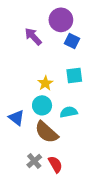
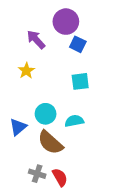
yellow star: (45, 83) -> (26, 71), moved
blue triangle: (16, 118) -> (18, 127), turned 42
gray cross: (34, 161) -> (37, 174), turned -32

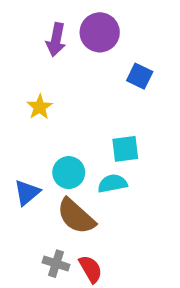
purple arrow: (36, 40) -> (56, 40), moved, turned -126
blue square: (78, 44) -> (140, 76), moved
cyan square: (80, 81) -> (125, 149), moved

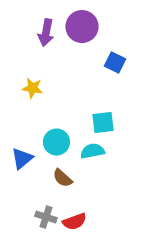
yellow star: (40, 107) -> (32, 88), turned -30
brown semicircle: (76, 216) -> (62, 178), size x0.6
red semicircle: (91, 269) -> (74, 221), turned 100

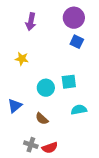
purple circle: (82, 27) -> (74, 18), moved
cyan circle: (56, 142) -> (46, 88), moved
cyan semicircle: (92, 151) -> (79, 110), moved

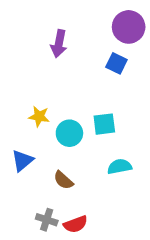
purple circle: (74, 18) -> (129, 27), moved
purple arrow: (31, 22) -> (59, 44), moved
yellow star: (22, 59) -> (39, 116), moved

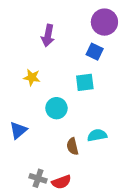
yellow star: (39, 116) -> (32, 77), moved
cyan square: (104, 124) -> (85, 82), moved
brown semicircle: (63, 180) -> (72, 146), moved, turned 35

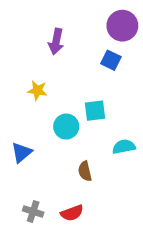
cyan square: (85, 82) -> (95, 111), moved
cyan semicircle: (97, 135) -> (124, 147), moved
gray cross: (38, 178) -> (33, 211), moved

